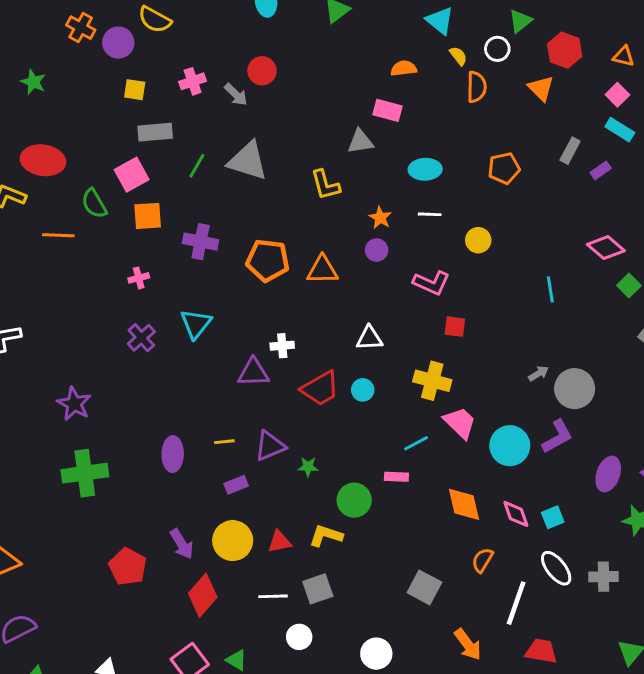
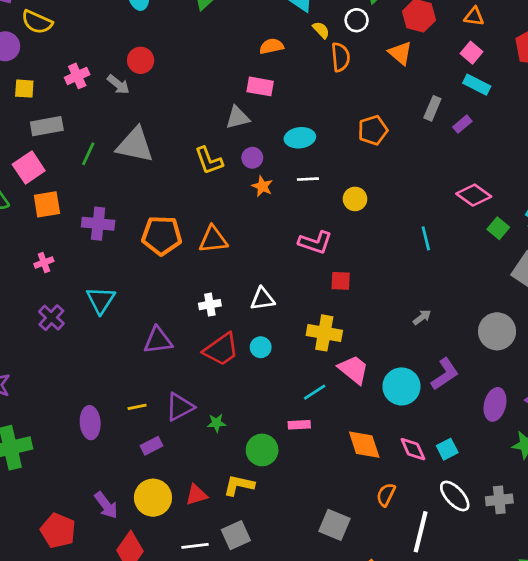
purple circle: (377, 250) -> (252, 158), moved
white cross: (282, 346) -> (210, 305), moved
gray circle: (575, 389) -> (497, 331), moved

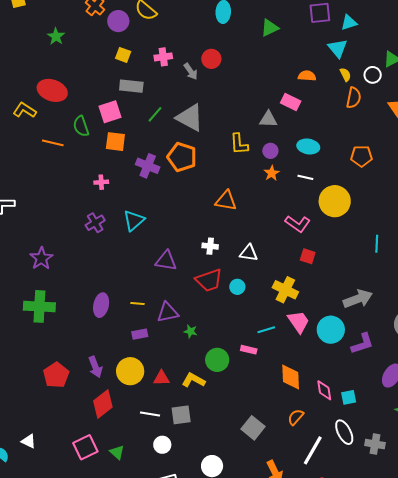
yellow circle: (355, 199) -> (335, 201), size x1.8
orange pentagon: (162, 235) -> (182, 157), moved
gray arrow: (422, 317) -> (358, 299), size x2.0
cyan circle: (401, 386) -> (331, 330), moved

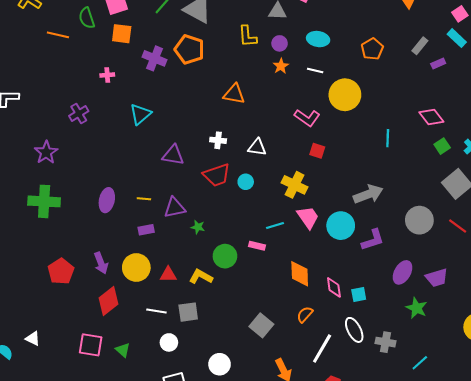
orange pentagon: (361, 156) -> (372, 49), turned -30
purple cross: (95, 223) -> (79, 113), moved
pink square: (85, 447) -> (91, 345), turned 35

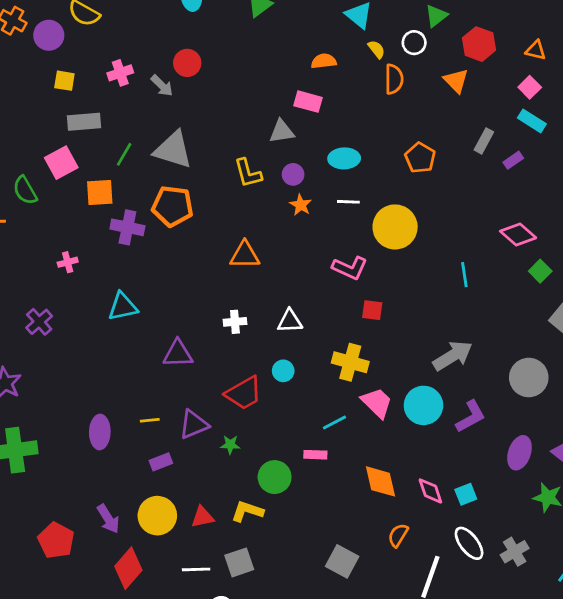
orange square: (122, 34) -> (100, 193), moved
cyan triangle: (140, 114) -> (123, 307), turned 40
red trapezoid: (217, 175) -> (244, 393), moved
gray cross: (385, 342) -> (515, 552), turned -30

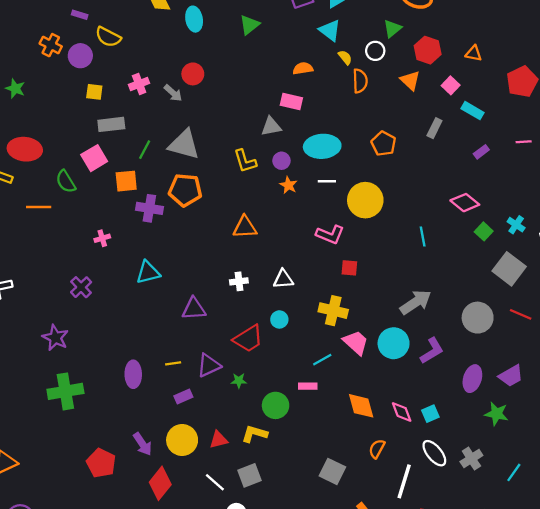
pink square: (530, 87) -> (451, 85), moved
cyan ellipse: (344, 158) -> (322, 146), size x1.4
purple rectangle: (513, 160) -> (481, 152), moved
white line: (196, 569) -> (215, 482), turned 45

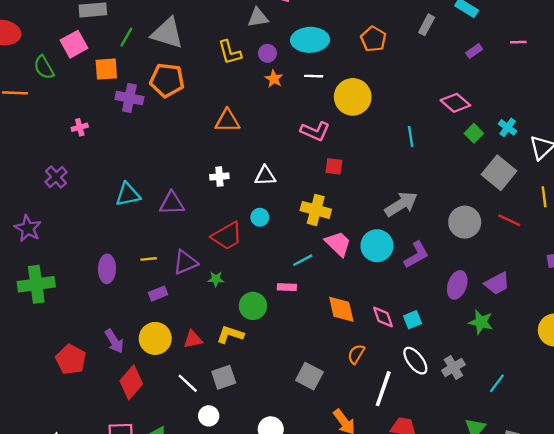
cyan triangle: (148, 272) -> (128, 195), moved

